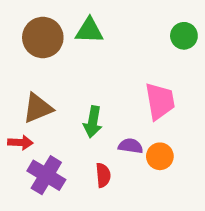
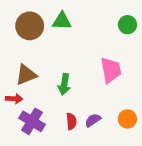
purple semicircle: (131, 146) -> (93, 120), moved, turned -42
orange circle: (160, 156) -> (127, 119), moved

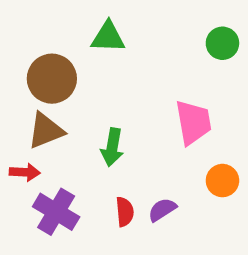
brown circle: (30, 26) -> (52, 79), moved
orange circle: (127, 119) -> (222, 181), moved

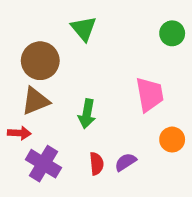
green triangle: (108, 37) -> (84, 29), turned 48

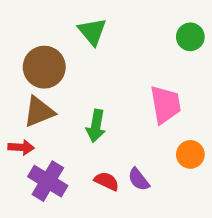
purple semicircle: (125, 162) -> (139, 179), turned -95
red semicircle: (97, 164) -> (107, 181), turned -60

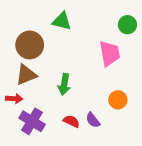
green triangle: (92, 31) -> (62, 21), turned -36
pink trapezoid: (165, 105) -> (110, 53), moved
orange circle: (190, 154) -> (118, 100), moved

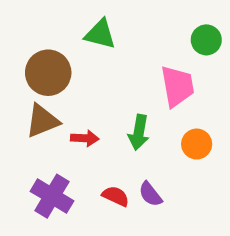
green arrow: (64, 84) -> (139, 132), moved
red arrow: (14, 99) -> (85, 138), moved
orange circle: (118, 100) -> (197, 144), moved

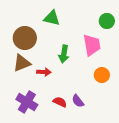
green arrow: (139, 132) -> (64, 54), moved

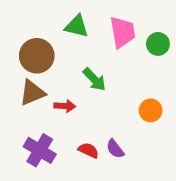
green circle: (107, 21) -> (158, 44), moved
pink trapezoid: (92, 45) -> (122, 32), moved
green arrow: (64, 54) -> (94, 79), turned -54

